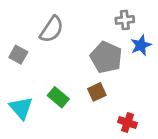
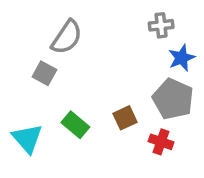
gray square: (18, 55) -> (44, 73), moved
gray pentagon: (106, 57) -> (173, 99), moved
red cross: (128, 123) -> (161, 142), moved

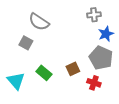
gray semicircle: (67, 37) -> (39, 22), turned 90

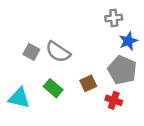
gray semicircle: (39, 22) -> (58, 52), moved
cyan triangle: (16, 81) -> (19, 98), turned -36

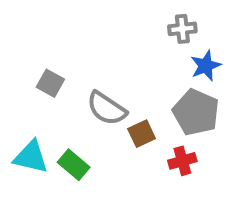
gray semicircle: (58, 52) -> (107, 108), moved
green rectangle: (53, 88) -> (74, 165), moved
red cross: (114, 100) -> (182, 161), turned -35

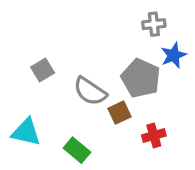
gray square: (50, 83) -> (43, 70), turned 30
gray pentagon: (196, 112) -> (141, 78), moved
green rectangle: (74, 165) -> (77, 150), moved

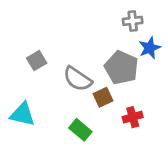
green rectangle: (77, 150) -> (80, 130), moved

